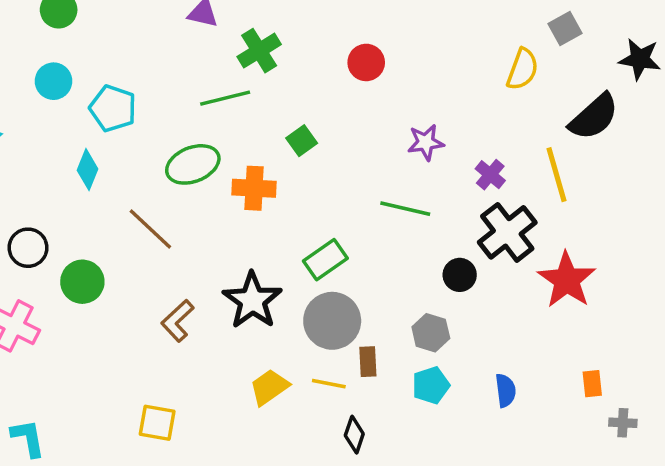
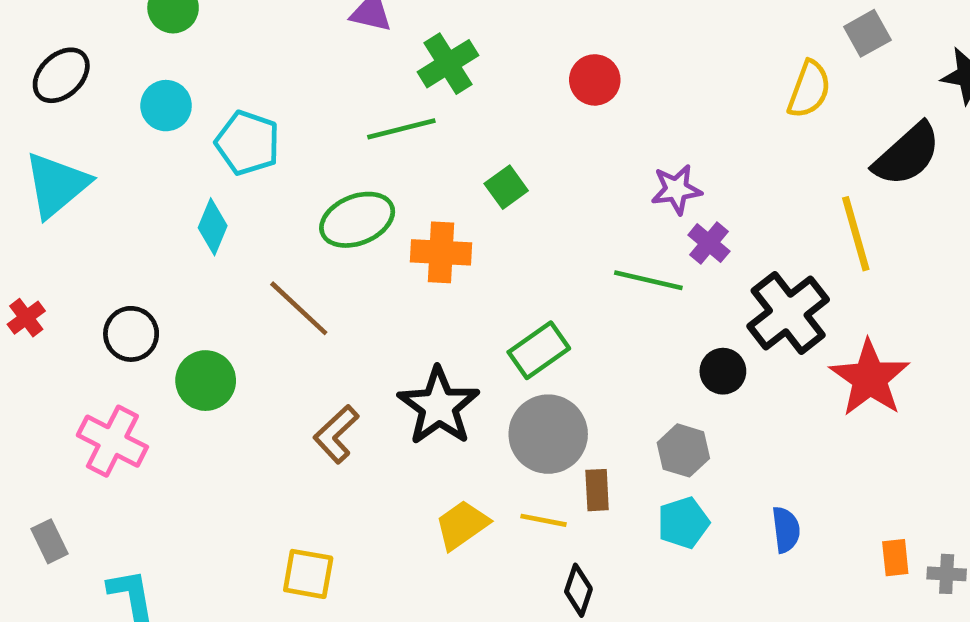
purple cross: (490, 175) -> (709, 243), moved
orange rectangle: (592, 384) -> (895, 558), moved

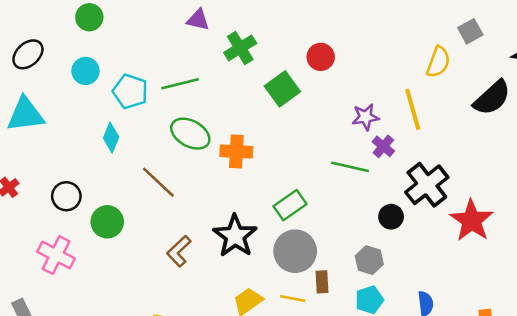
green line: (401, 129) -> (180, 84), moved
cyan triangle: (57, 185) -> (25, 114), turned 33
green square: (506, 187) -> (282, 89), moved, size x1.5
green ellipse: (357, 220) -> (190, 134), turned 51
yellow line: (856, 234) -> (413, 109), moved

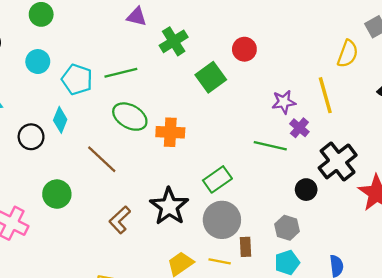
black circle: (66, 196) -> (31, 137), moved

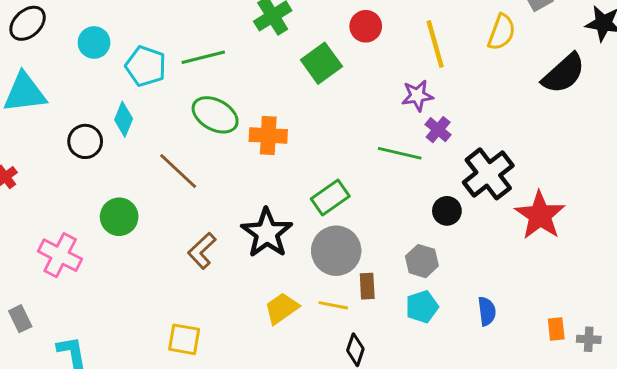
yellow line: (325, 95) -> (435, 44), moved

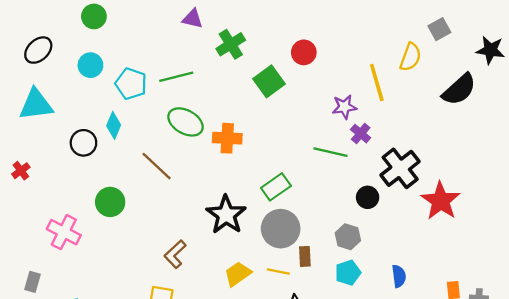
yellow line: (435, 44) -> (377, 83), moved
brown L-shape: (202, 251) -> (175, 254), moved
gray rectangle: (20, 319) -> (32, 282), turned 42

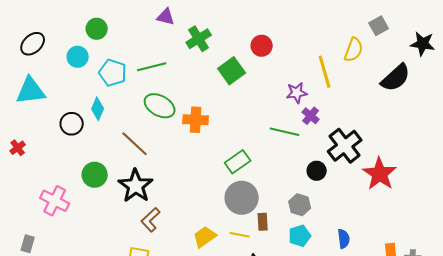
green circle: (94, 16) -> (97, 29), moved
black star: (226, 215) -> (136, 186), moved

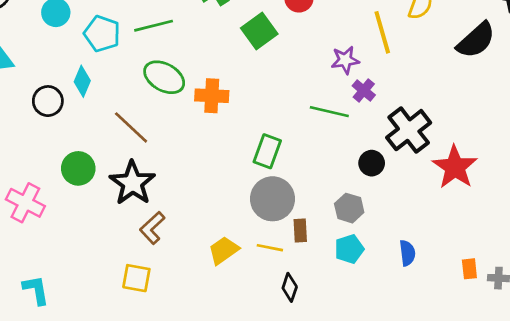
green rectangle: (238, 162) -> (267, 151), turned -35

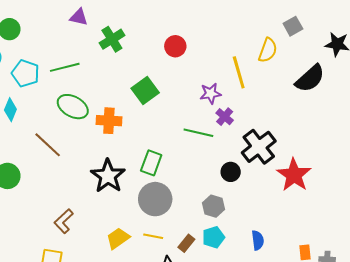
green square: (259, 31) -> (145, 90), moved
black star: (132, 183) -> (108, 176), moved
brown rectangle: (300, 231) -> (186, 243), moved, turned 42

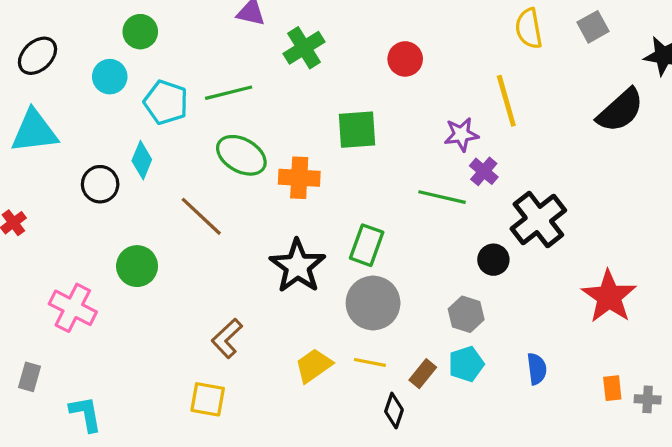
yellow semicircle: (268, 50) -> (529, 28), moved, turned 150
green square: (145, 90) -> (357, 130), turned 32
red star: (294, 175) -> (609, 297), moved

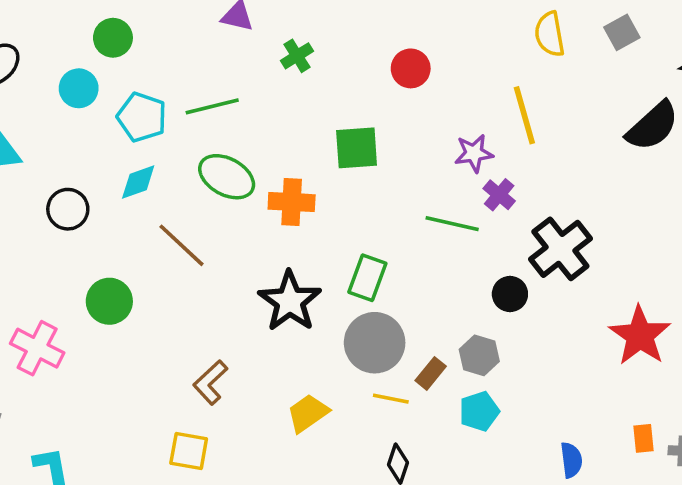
green cross: (304, 48) -> (297, 56), size x0.7
cyan diamond: (142, 160) -> (138, 182), moved, turned 48
yellow line: (370, 362) -> (391, 399), moved
blue semicircle: (537, 369) -> (571, 460), moved
brown rectangle: (423, 374) -> (431, 373), moved

